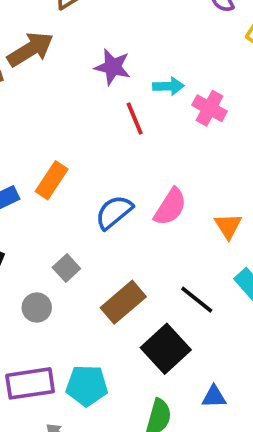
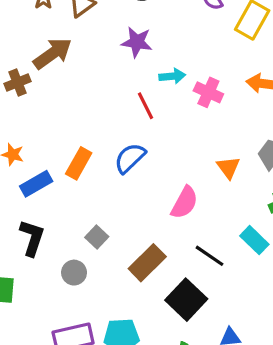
purple star: (113, 67) -> (137, 42), moved
pink semicircle: (170, 207) -> (184, 203), moved
blue semicircle: (114, 212) -> (130, 158), moved
orange triangle: (228, 226) -> (228, 167), moved

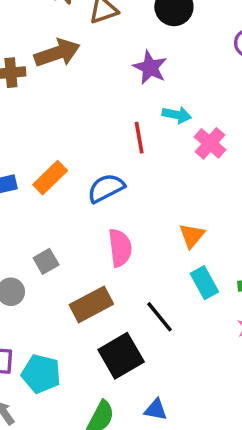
orange triangle: (228, 167) -> (192, 236), moved
pink semicircle: (184, 203) -> (120, 248), moved, turned -52
cyan rectangle: (254, 240) -> (204, 283), moved

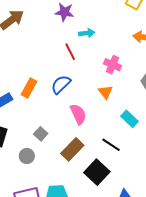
pink cross: (210, 143) -> (113, 65), moved
orange triangle: (192, 236) -> (105, 92), moved

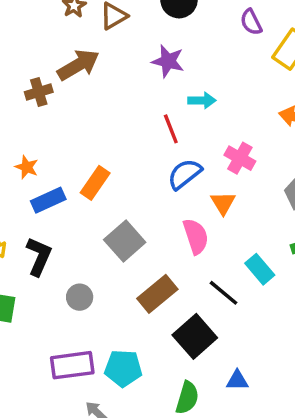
blue semicircle: (61, 84) -> (185, 174), moved
pink semicircle: (78, 114) -> (196, 236), moved
cyan rectangle: (130, 119) -> (260, 269), moved
gray square: (41, 134) -> (125, 241), moved, size x1.6

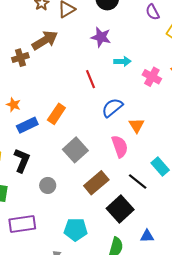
red line: (171, 129) -> (91, 79), moved
pink cross: (240, 158) -> (152, 77), moved
purple rectangle: (72, 365) -> (22, 224), moved

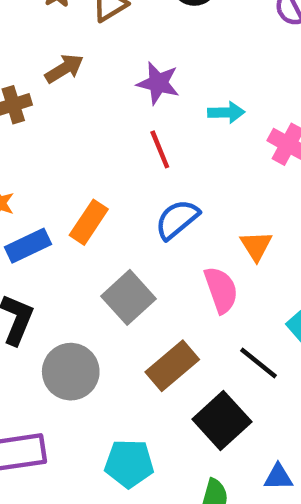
purple star: (101, 37) -> (158, 83), moved
brown arrow: (45, 40) -> (64, 69), size x0.7
blue semicircle: (112, 108) -> (177, 219), moved
gray circle: (48, 185) -> (71, 372), size x1.6

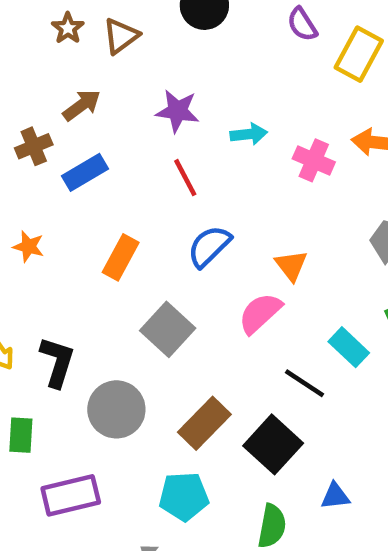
blue rectangle: (28, 246) -> (85, 172), moved
pink semicircle: (221, 290) -> (260, 313), turned -108
brown rectangle: (172, 366) -> (204, 423), moved

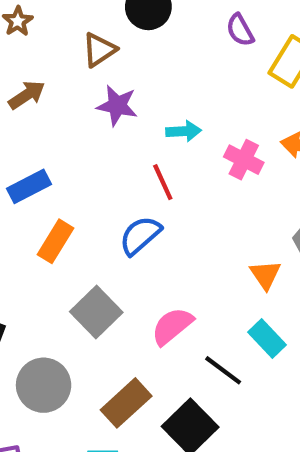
brown triangle: (121, 36) -> (99, 50), moved
blue rectangle: (85, 172) -> (29, 186), moved
red line: (185, 178) -> (163, 182), moved
orange triangle: (291, 265) -> (265, 275), moved
pink semicircle: (260, 313) -> (172, 326), moved

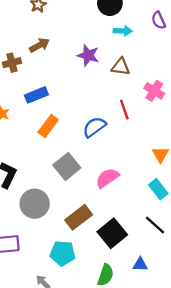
brown triangle: (99, 50) -> (121, 67), moved, turned 36
cyan arrow: (184, 131) -> (123, 31), moved
red line: (163, 182) -> (124, 110), moved
black line: (223, 370) -> (155, 225), moved

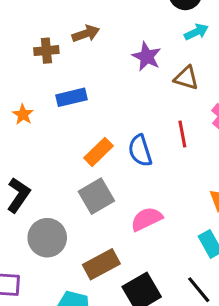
cyan arrow: (123, 31) -> (196, 32), turned -36
orange rectangle: (48, 126) -> (98, 152), moved
blue semicircle: (94, 127) -> (140, 151), turned -80

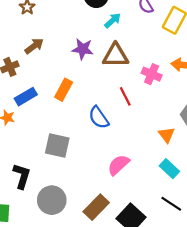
brown triangle: (186, 78) -> (116, 55), size x1.4
blue rectangle: (72, 97) -> (26, 97), moved
orange rectangle: (98, 152) -> (64, 90), moved
gray square: (96, 196) -> (57, 146), moved, turned -30

